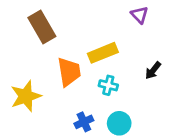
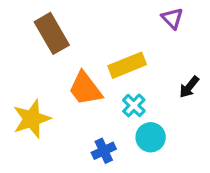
orange trapezoid: (69, 72) -> (85, 89), turned 152
cyan cross: (108, 85) -> (134, 105), turned 30
cyan circle: (119, 123) -> (151, 137), moved

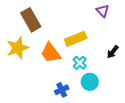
yellow star: (32, 119) -> (18, 48), moved

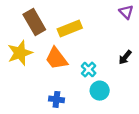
purple triangle: (103, 11) -> (126, 12), moved
yellow rectangle: (76, 39) -> (70, 29), moved
blue cross: (62, 90) -> (56, 99), moved, turned 32

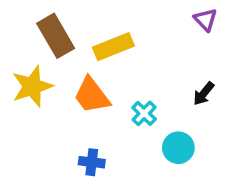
cyan circle: (100, 91) -> (178, 148), moved

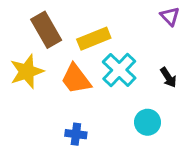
black arrow: (204, 94) -> (168, 77), turned -72
cyan cross: (144, 113) -> (119, 70), moved, size x1.6

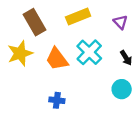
purple triangle: (170, 16) -> (120, 22), moved
yellow rectangle: (94, 39) -> (78, 17), moved
cyan circle: (148, 122) -> (122, 89), moved

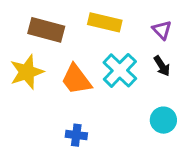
yellow rectangle: (78, 17) -> (105, 22), turned 35
brown rectangle: (35, 22) -> (46, 30), turned -45
black arrow: (126, 58) -> (162, 66), moved

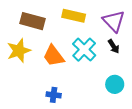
purple triangle: (162, 30) -> (114, 21), size x1.6

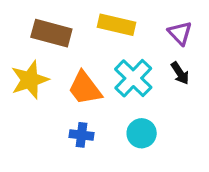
purple triangle: (114, 21) -> (180, 33), size x0.7
cyan circle: (115, 84) -> (142, 133), moved
blue cross: (54, 95) -> (81, 135), moved

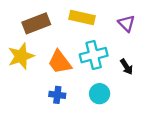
brown rectangle: (51, 33) -> (36, 23), turned -36
black arrow: (180, 73) -> (126, 67), moved
cyan cross: (133, 78) -> (94, 55), turned 32

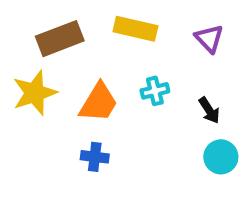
cyan cross: (94, 55) -> (155, 91), size x0.6
orange trapezoid: (60, 62) -> (99, 103), turned -112
cyan circle: (100, 94) -> (221, 157), moved

